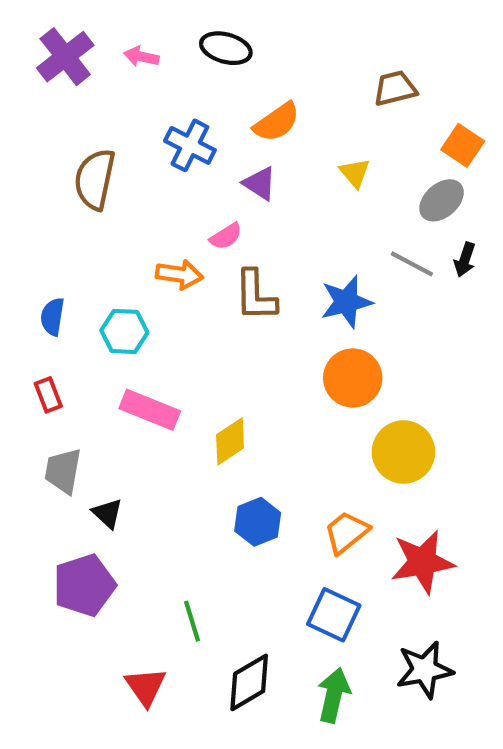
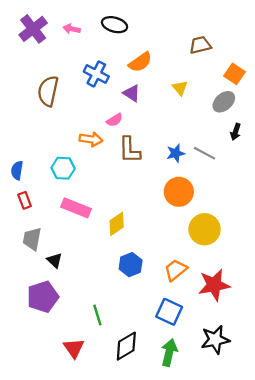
gray line: (412, 264) -> (205, 153), moved
blue star: (346, 302) -> (176, 153), size x0.7
blue semicircle: (53, 317) -> (17, 170), moved

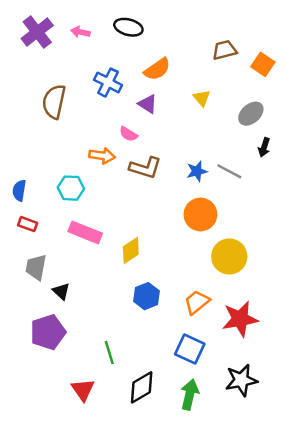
orange square: (235, 74) -> (263, 64), moved
pink semicircle: (115, 120) -> (128, 134), turned 63
brown L-shape: (130, 150) -> (145, 168), turned -72
red rectangle: (25, 200) -> (28, 224), turned -49

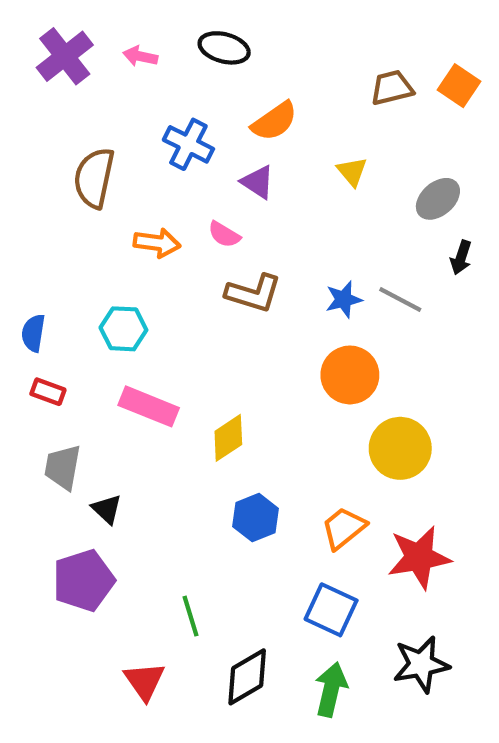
orange square: (263, 64) -> (459, 86), moved
orange arrow: (102, 156) -> (157, 243), moved

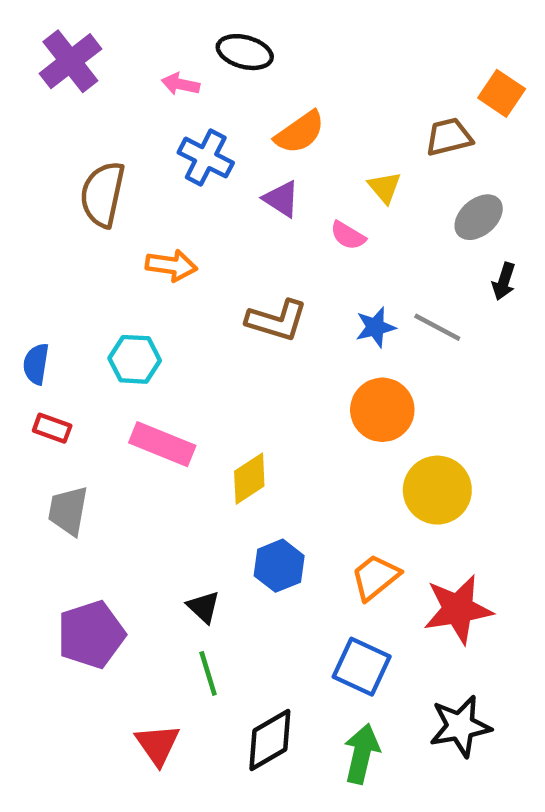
pink arrow: (140, 56) -> (181, 84), moved
brown trapezoid: (392, 88) -> (449, 137), moved
pink semicircle: (224, 234) -> (348, 236), moved
black triangle: (107, 509) -> (203, 607), moved

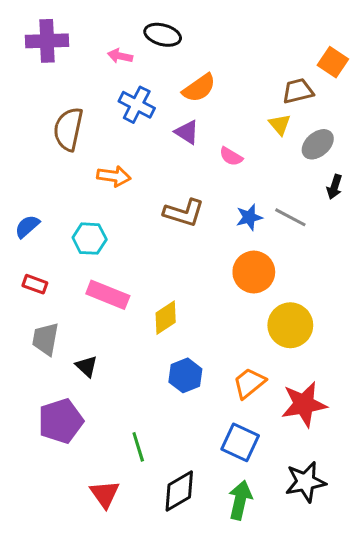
purple cross: (70, 61) -> (47, 41), turned 36
yellow triangle: (385, 187) -> (280, 125), moved
blue semicircle: (36, 364) -> (27, 226), moved, turned 40
black triangle: (203, 607) -> (87, 366), moved

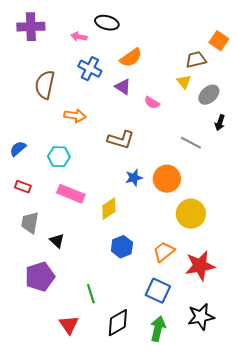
blue star: (249, 217) -> (134, 178), moved

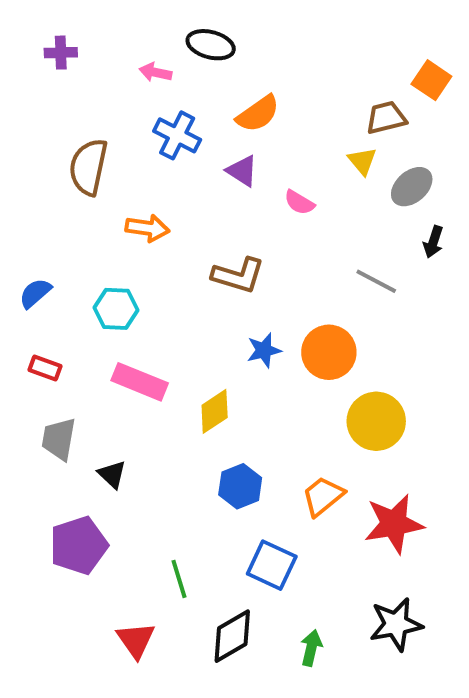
purple cross: (31, 27) -> (61, 53), size x0.6
blue square: (158, 291) -> (272, 565), moved
green arrow: (158, 329) -> (311, 648), size x0.7

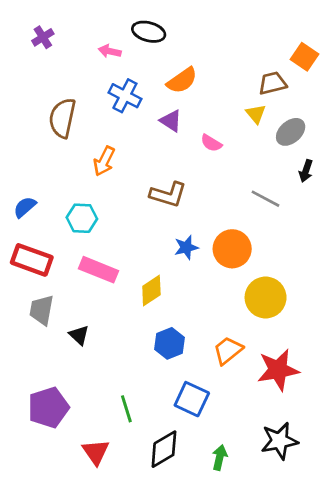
purple cross: (61, 53) -> (43, 37), turned -30
orange arrow: (148, 228) -> (104, 161), turned 108
red rectangle: (45, 368) -> (32, 260), size x1.8
purple pentagon: (79, 545) -> (48, 407), moved

